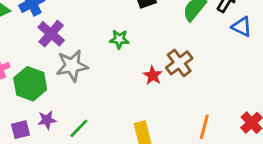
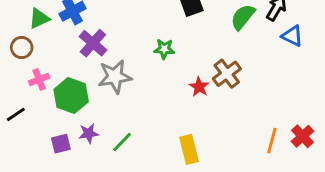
orange line: (204, 127) -> (272, 141), moved

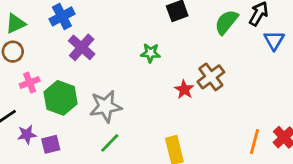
green triangle: (39, 18) -> (16, 23), moved
blue triangle: (292, 36) -> (274, 40), turned 35
gray star: (115, 77) -> (106, 106), moved
purple star: (89, 133) -> (27, 134), moved

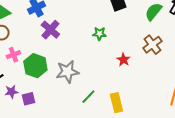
brown cross: (211, 77) -> (152, 45), moved
green line: (110, 143) -> (88, 97), moved

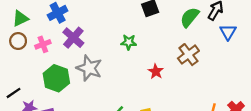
pink cross: (13, 55) -> (43, 44), moved
gray star: (67, 72) -> (89, 68), moved, turned 30

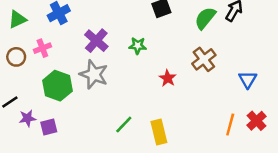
blue triangle: (228, 32) -> (248, 79), moved
purple cross: (73, 38) -> (96, 41), moved
brown circle: (18, 41) -> (16, 57), moved

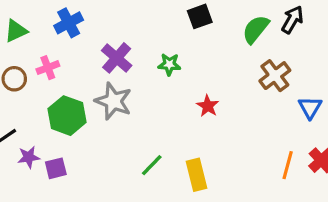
brown cross: (204, 59) -> (275, 76), moved

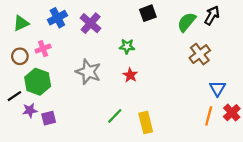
purple cross: (117, 58) -> (91, 23), moved
red star: (208, 106) -> (130, 75), moved
blue triangle: (310, 108) -> (217, 88), moved
green hexagon: (67, 116) -> (38, 82), moved

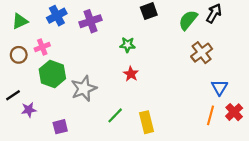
purple cross: (91, 23) -> (90, 21), turned 30
gray star: (88, 72) -> (84, 89), moved, turned 30
green hexagon: (38, 82) -> (52, 74), moved
purple square: (49, 118) -> (60, 127), moved

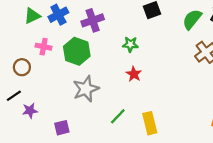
green triangle: (20, 21) -> (32, 16), moved
pink cross: (42, 47) -> (44, 47), turned 32
brown circle: (19, 55) -> (22, 67), moved
green hexagon: (52, 74) -> (77, 51), moved

